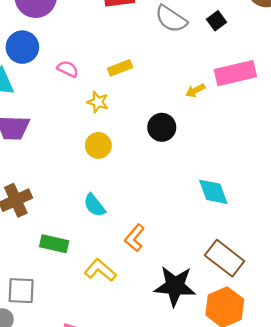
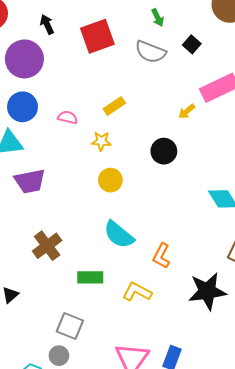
cyan semicircle: (94, 205) -> (119, 235), size x1.4
gray square: (21, 291) -> (70, 326), turned 32

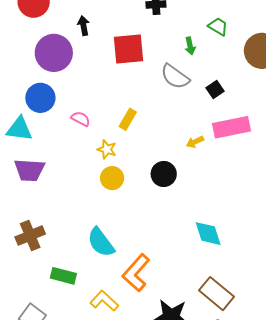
black square: (192, 44) -> (215, 90), moved
yellow rectangle: (114, 106) -> (128, 119), turned -40
yellow circle: (110, 180) -> (112, 178), moved
orange L-shape: (161, 256) -> (136, 273), size x1.5

